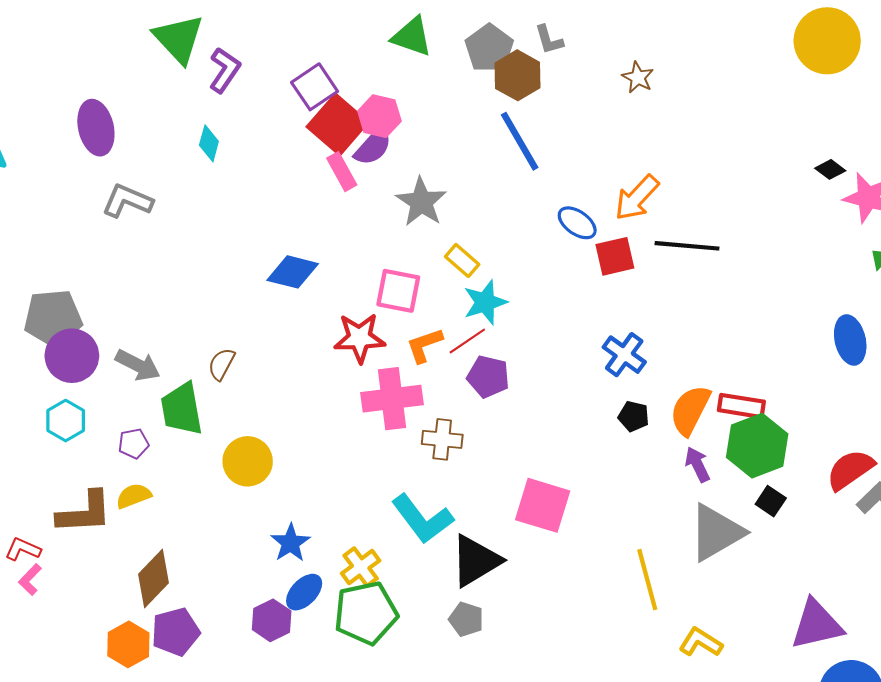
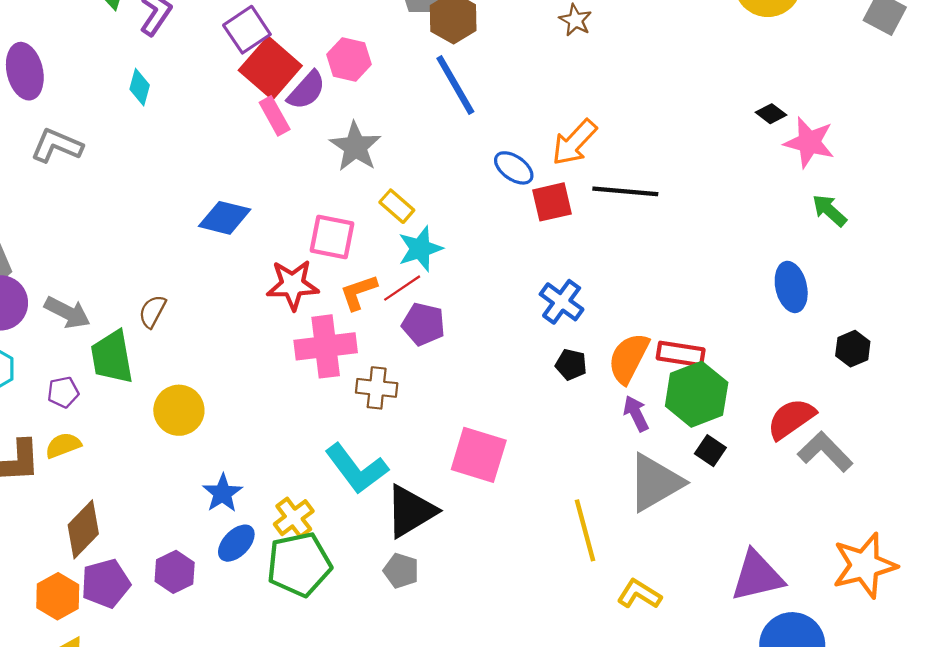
pink hexagon: (379, 116) -> (349, 59), moved
purple hexagon: (272, 620) -> (175, 572), moved

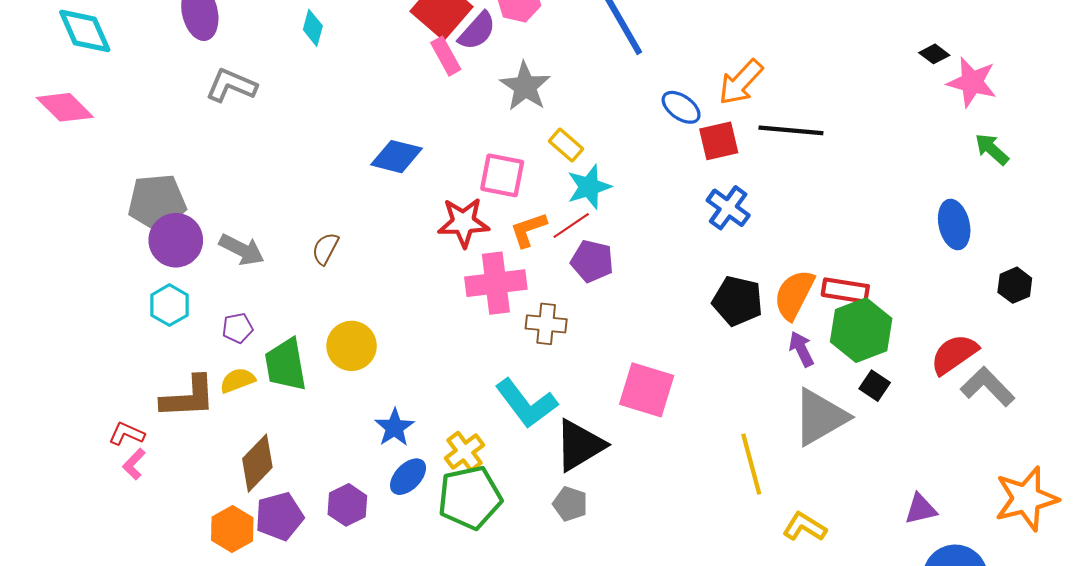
blue cross: (562, 302) -> (728, 208), moved
green trapezoid: (112, 357) -> (286, 365), moved
black pentagon: (571, 365) -> (738, 301), size x1.6
purple triangle: (757, 576) -> (921, 509), size x0.6

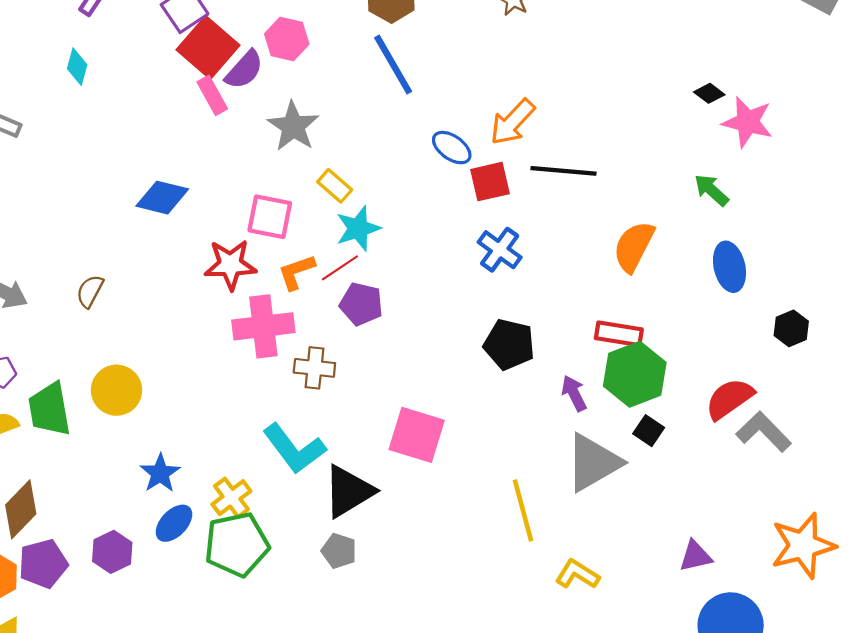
green arrow: (992, 149) -> (711, 190), moved
orange semicircle: (794, 295) -> (634, 247), moved

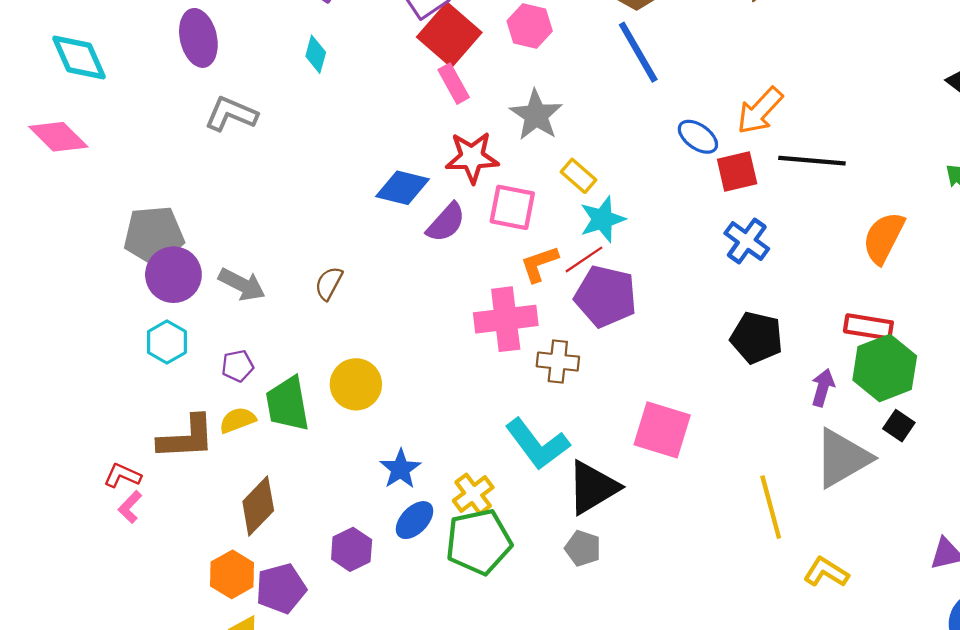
purple semicircle: (244, 70) -> (446, 223), moved
red star: (230, 265) -> (472, 157), moved
purple pentagon: (361, 304) -> (606, 296), size x1.4
purple arrow: (574, 393) -> (823, 388), turned 42
purple pentagon: (43, 564) -> (281, 588), moved

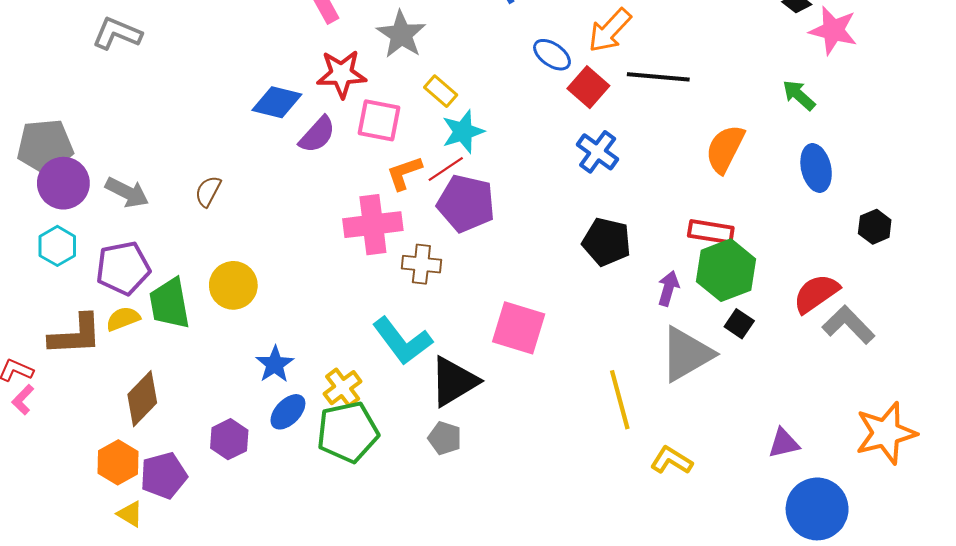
red square: (737, 171) -> (588, 87), turned -36
purple pentagon: (238, 366) -> (123, 268), size x1.8

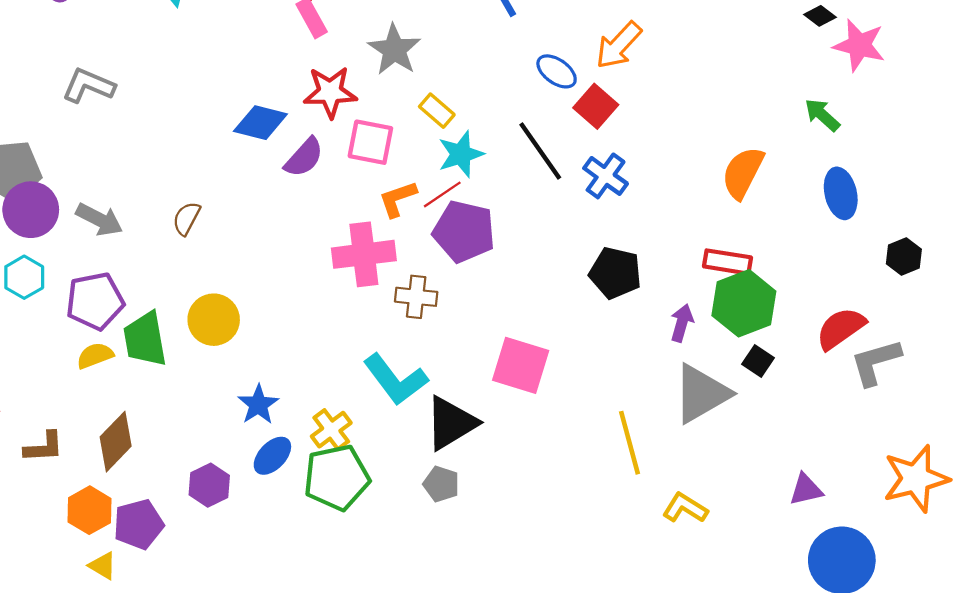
gray L-shape: (117, 33) -> (88, 86), moved
black line: (658, 77) -> (540, 151), moved, turned 50
gray L-shape: (848, 325) -> (876, 362), turned -62
brown L-shape: (75, 335) -> (44, 447), moved, size x0.7

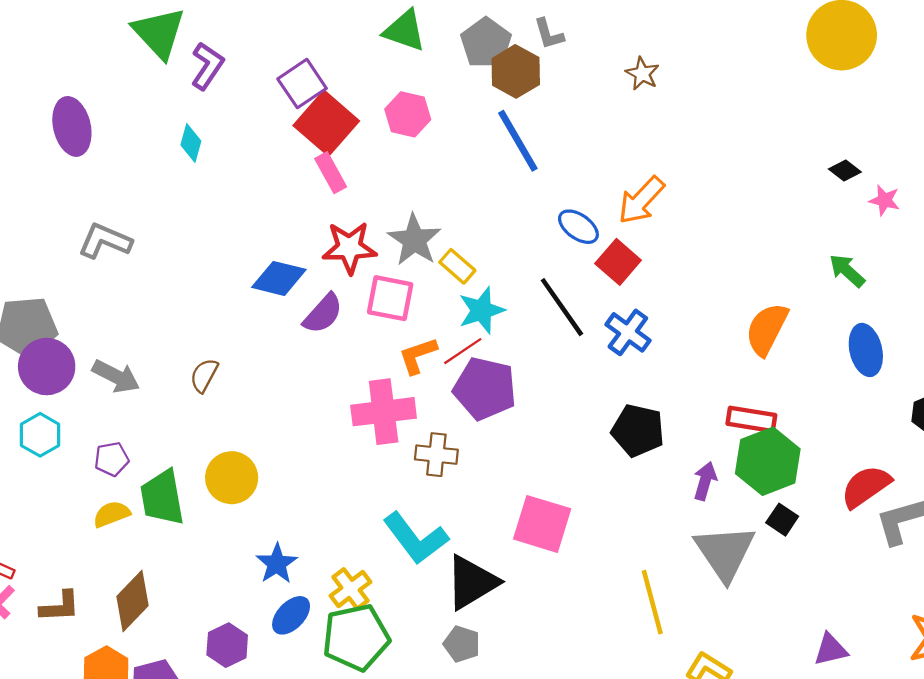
pink star: (859, 45) -> (885, 200), size x0.6
gray star: (394, 50) -> (414, 240), moved
purple pentagon: (95, 301) -> (112, 459), size x0.6
gray triangle: (701, 394) -> (725, 553), turned -34

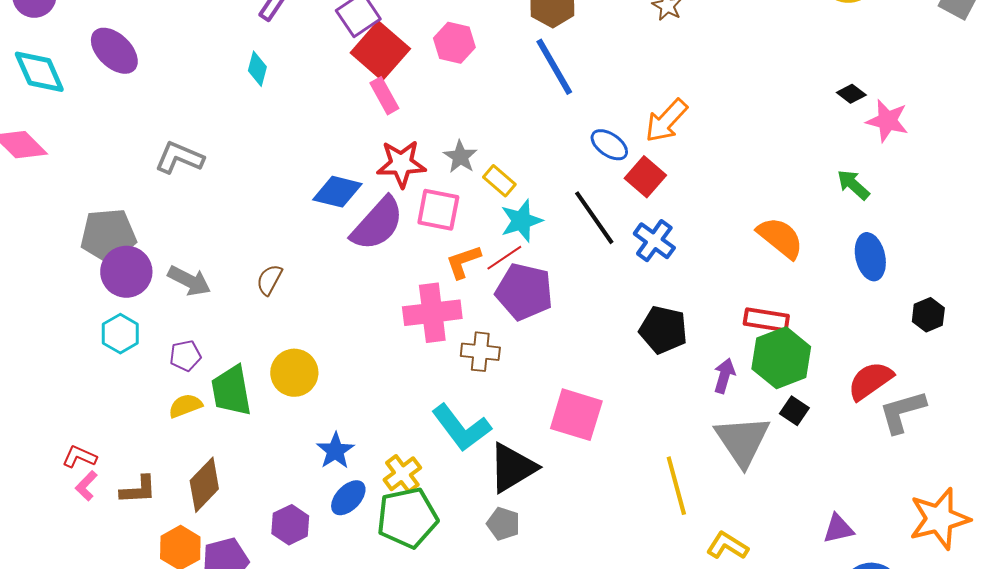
purple ellipse: (72, 126) -> (114, 51), moved, turned -33
pink star: (885, 200) -> (887, 121), size x1.5
gray star: (414, 240) -> (460, 157), size x0.7
purple semicircle: (323, 314) -> (377, 224), size x1.5
orange semicircle: (767, 329) -> (780, 238), turned 102

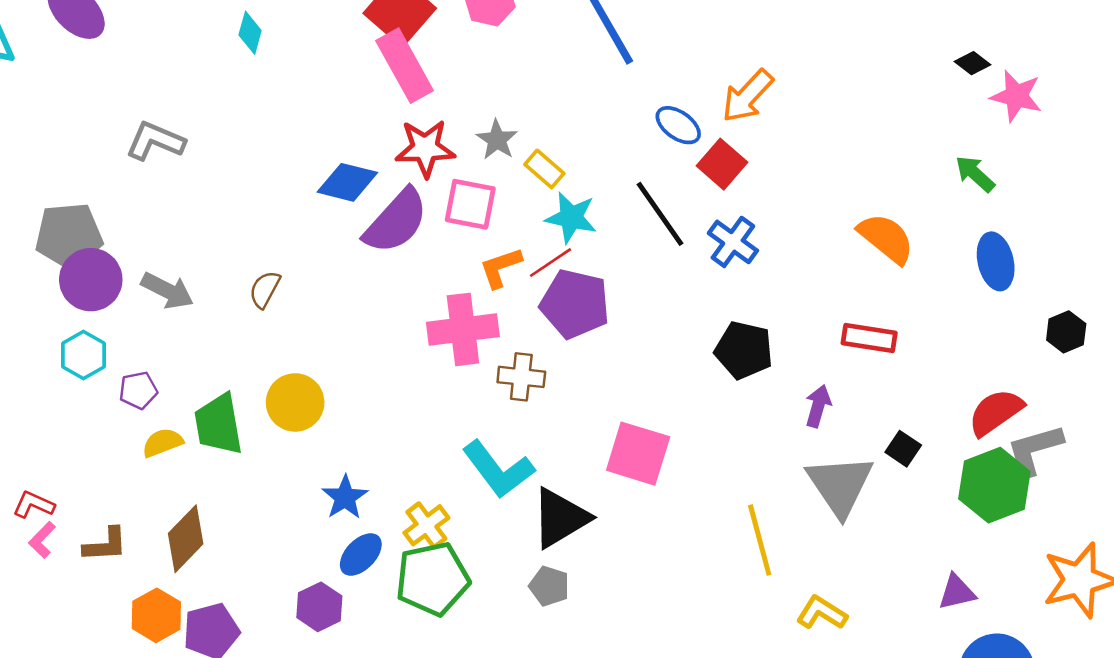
pink rectangle: (384, 96) -> (405, 66), size x1.6
cyan star: (521, 221) -> (571, 218), turned 30
purple pentagon: (185, 356) -> (138, 390), moved
green hexagon: (781, 358) -> (994, 485), moved
purple hexagon: (290, 525) -> (319, 607), moved

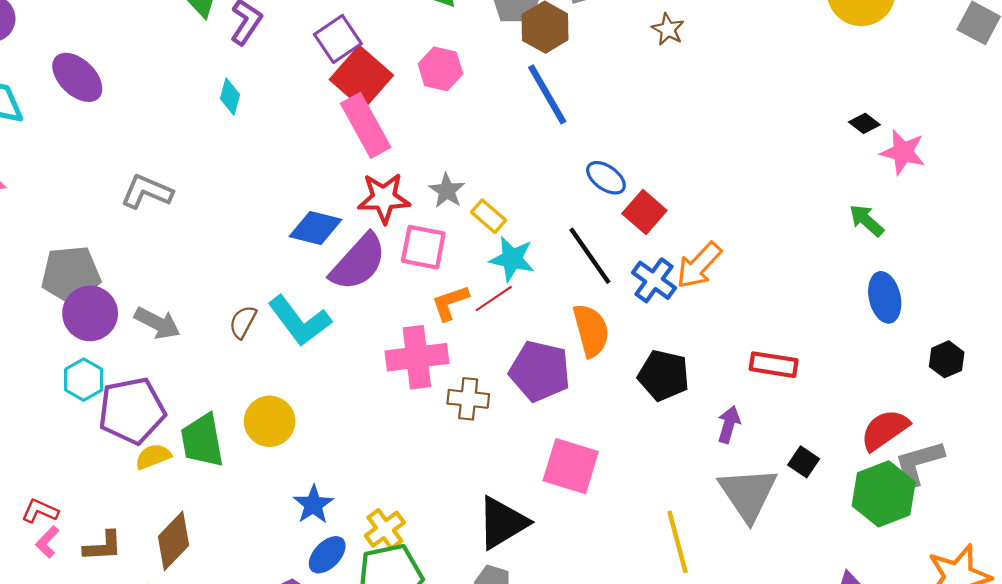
orange arrow: (748, 96) -> (699, 265), moved
orange semicircle: (886, 238) -> (591, 330), moved, turned 36
purple pentagon: (575, 304) -> (540, 371), moved
purple pentagon: (138, 390) -> (132, 411), size x2.0
cyan L-shape: (498, 469) -> (299, 321), moved

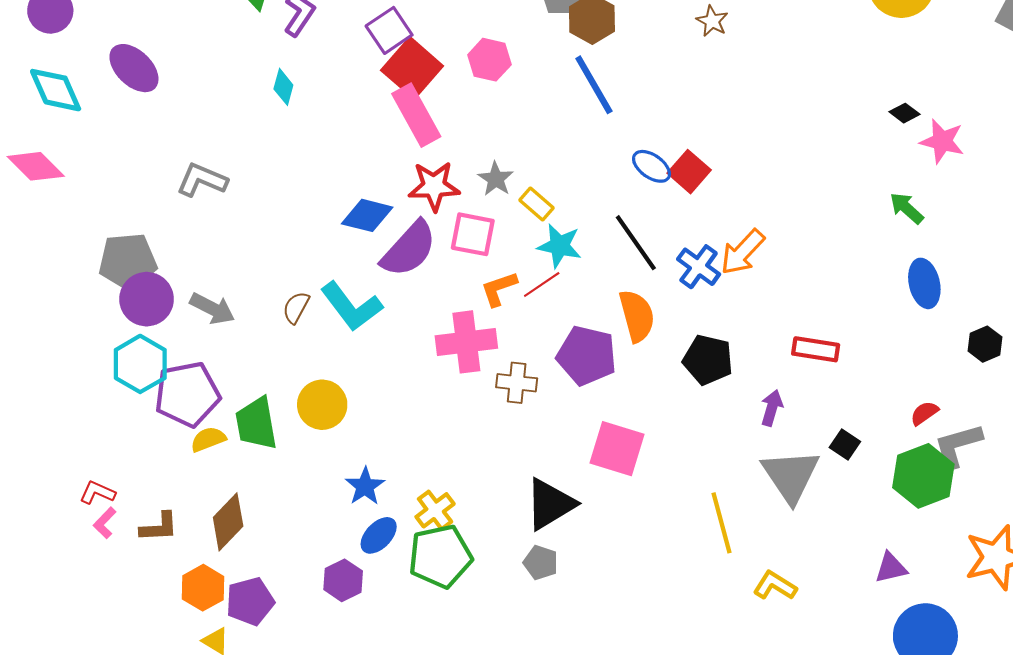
red square: (644, 212) -> (689, 172), moved
cyan hexagon: (84, 380) -> (140, 364), size x1.4
red semicircle: (885, 430) -> (924, 413), size x0.6

